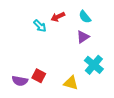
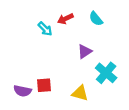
purple triangle: (83, 37) -> (85, 51), moved
red square: (39, 76) -> (44, 85), turned -32

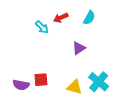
cyan semicircle: (96, 19) -> (89, 18), turned -112
cyan cross: (106, 73) -> (99, 82), moved

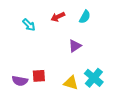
cyan arrow: (42, 27) -> (29, 25), moved

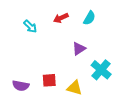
red square: (39, 76) -> (49, 80), moved
cyan cross: (94, 78) -> (101, 70), moved

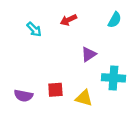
cyan semicircle: (89, 18) -> (115, 20), moved
cyan cross: (101, 70) -> (113, 78), turned -36

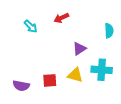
cyan semicircle: (115, 20) -> (109, 31), moved, turned -32
yellow triangle: (84, 98) -> (75, 75), moved

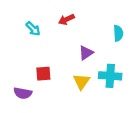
yellow triangle: (75, 75) -> (81, 82), turned 49
red square: (50, 80) -> (43, 74), moved

